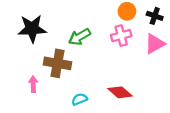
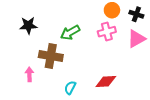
black star: (32, 29) -> (28, 25), size x0.7
red diamond: (120, 92) -> (106, 82), turned -45
cyan semicircle: (79, 99) -> (70, 88), turned -40

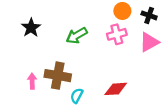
black star: (28, 25) -> (31, 28), turned -30
brown cross: (51, 56) -> (58, 76), moved

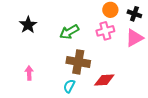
brown cross: (58, 76) -> (78, 62), moved

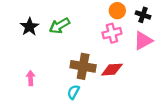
green arrow: (69, 32) -> (59, 26), moved
red diamond: (104, 80) -> (112, 70), moved

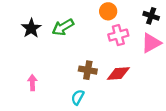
orange circle: (117, 11) -> (108, 11), moved
brown cross: (83, 66) -> (88, 70), size x0.7

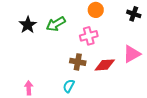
pink cross: (118, 35) -> (89, 36), moved
pink triangle: (151, 43) -> (132, 54), moved
pink arrow: (32, 83) -> (29, 88), moved

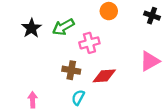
pink cross: (89, 36) -> (89, 43), moved
brown cross: (78, 62) -> (71, 70), moved
red diamond: (105, 65) -> (104, 76), moved

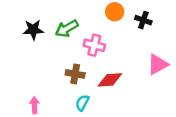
black cross: (152, 16) -> (143, 20), moved
black star: (31, 28) -> (33, 30), turned 30
pink cross: (89, 43) -> (94, 45), turned 30

